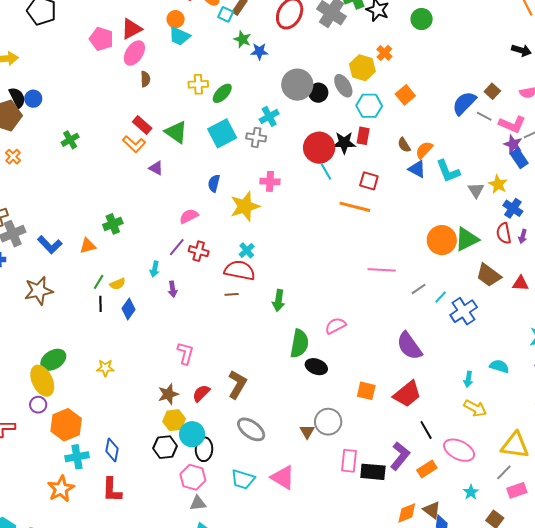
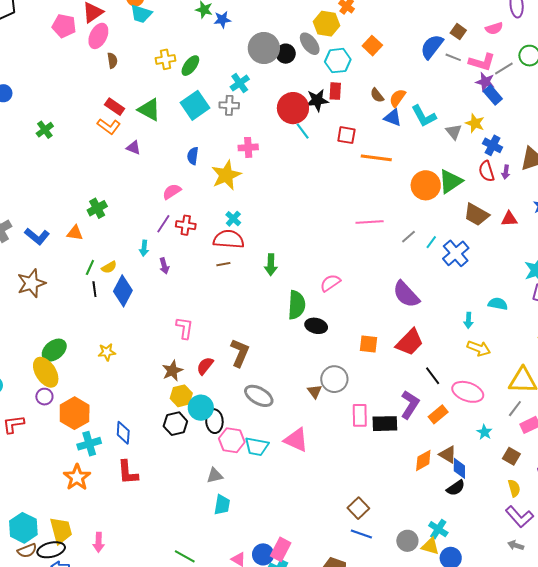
orange line: (355, 207) -> (376, 158), moved
orange triangle: (88, 246) -> (75, 233), turned 30
blue diamond: (129, 309) -> (123, 291), size x1.4
pink hexagon: (193, 477) -> (232, 440), moved

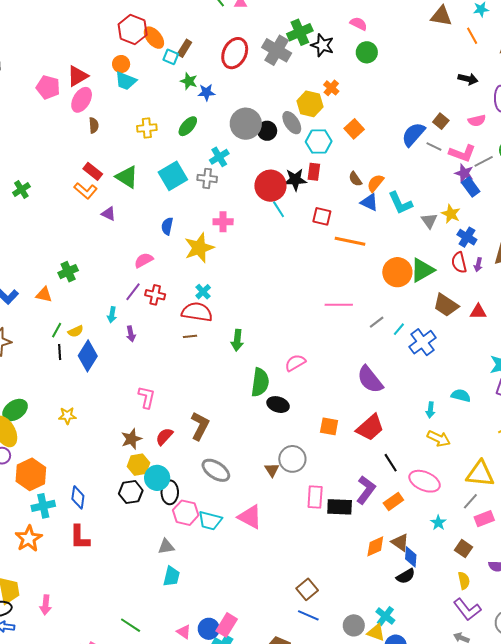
green ellipse: (190, 66) -> (188, 126), moved

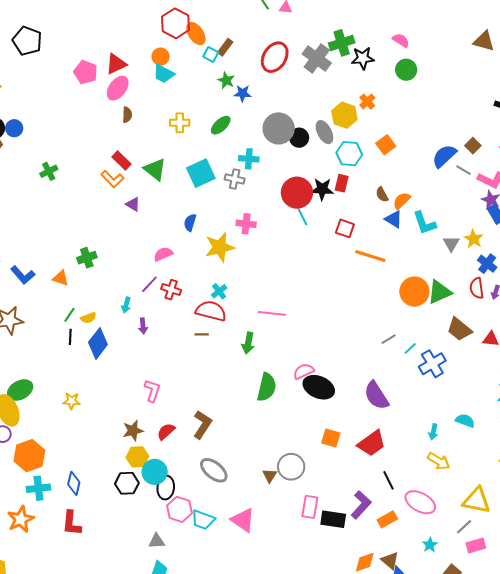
black star: (322, 45) -> (363, 58), turned -30
cyan cross: (219, 157) -> (249, 159), turned 30
pink line: (339, 305) -> (272, 313), moved
black ellipse: (278, 405) -> (319, 387), moved, size x1.4

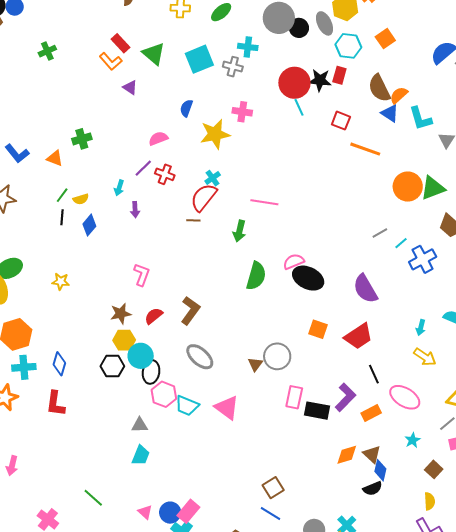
brown semicircle: (382, 195) -> (379, 88), size x1.8
red semicircle: (211, 311) -> (204, 197), turned -68
blue diamond: (98, 343) -> (89, 225), size x0.7

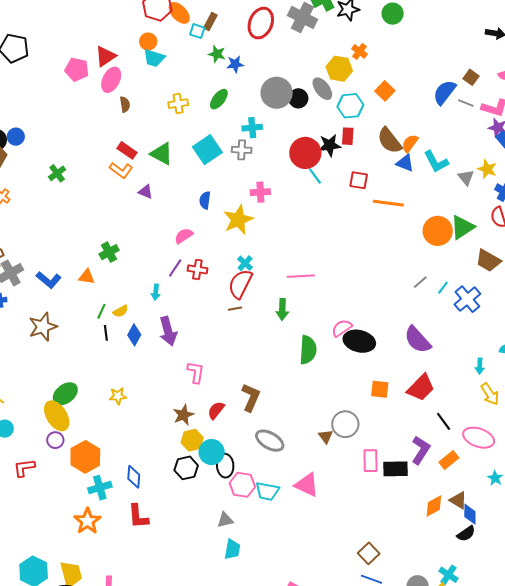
purple arrow: (135, 210) -> (168, 331), moved, size x1.8
yellow arrow: (425, 357) -> (490, 394), turned 35

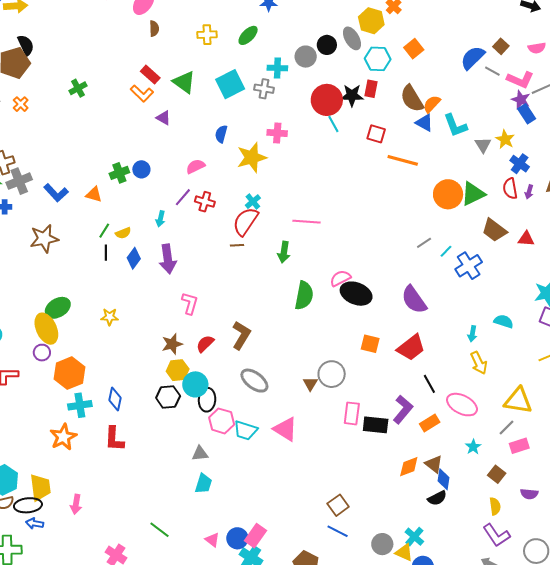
gray circle: (277, 93) -> (306, 57), moved, size x0.7
blue circle: (16, 137) -> (141, 169), moved

